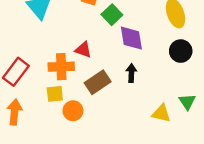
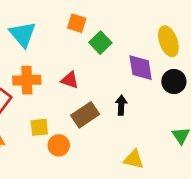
purple diamond: (131, 38) -> (141, 68), moved
orange cross: (61, 67) -> (27, 80), moved
yellow triangle: (161, 113) -> (134, 159), moved

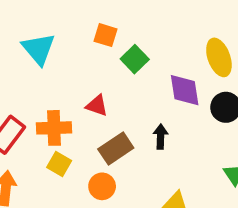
orange cross: (27, 80) -> (54, 128), moved
yellow square: (39, 127) -> (59, 164), turned 36
orange circle: (59, 145) -> (102, 186), moved

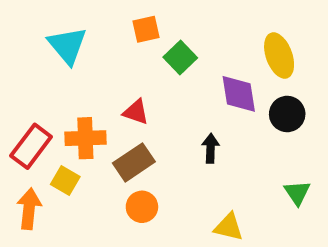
orange square: (106, 35) -> (146, 29), turned -30
brown rectangle: (116, 149) -> (134, 162), moved
yellow square: (59, 164) -> (65, 181), moved

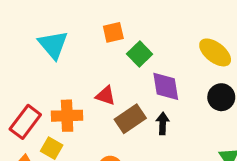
yellow ellipse: (279, 56) -> (215, 52), turned -32
purple diamond: (239, 94) -> (166, 86), moved
brown rectangle: (134, 162) -> (130, 119), moved

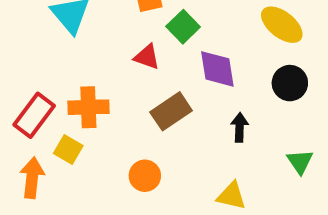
red triangle: (106, 96) -> (147, 57), moved
black arrow: (163, 123) -> (240, 127), moved

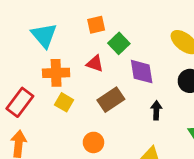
orange cross: (88, 107) -> (56, 73), moved
yellow square: (68, 150) -> (64, 102), moved

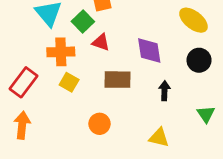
green square: (119, 43) -> (83, 22), moved
brown rectangle: (111, 100) -> (117, 80), turned 35

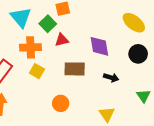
red triangle: (101, 42) -> (62, 40), turned -32
black arrow: (164, 91) -> (111, 78), turned 104
yellow triangle: (159, 138) -> (107, 114), turned 42

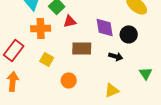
black circle: (138, 54) -> (129, 34), moved
yellow square: (37, 71) -> (47, 59), moved
yellow triangle: (107, 114) -> (112, 90), turned 42

